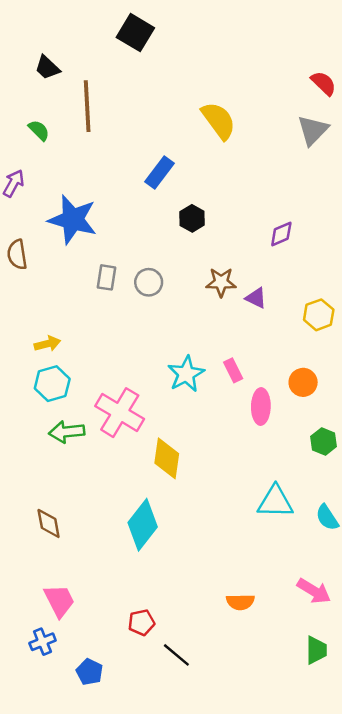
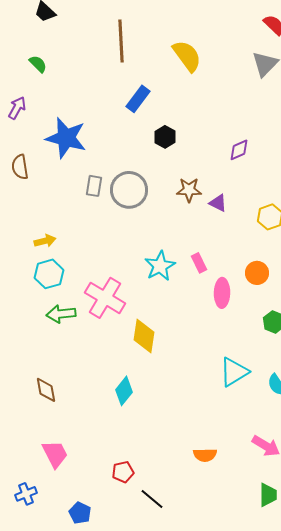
brown line: (87, 106) -> (121, 41), moved
gray circle: (149, 282) -> (129, 190), size x1.6
cyan triangle: (275, 502) -> (234, 372), turned -32
cyan diamond: (143, 525) -> (124, 391), size x0.7
blue cross: (43, 642) -> (26, 494), moved

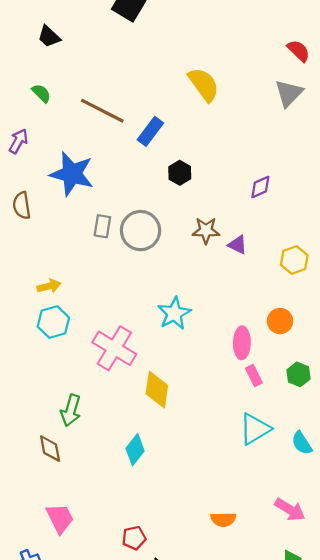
brown line: (121, 41) -> (102, 111), moved, turned -60
pink rectangle: (199, 263) -> (254, 376), moved
green arrow: (61, 314) -> (71, 410), moved, turned -68

